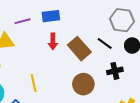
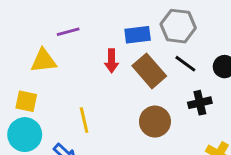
blue rectangle: (51, 16) -> (138, 35), moved
gray hexagon: (122, 20) -> (178, 26), moved

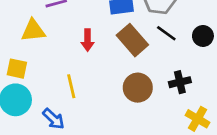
red arrow: (112, 61) -> (88, 40), moved
black cross: (200, 103) -> (180, 82), moved

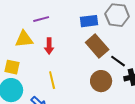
black line: (166, 33) -> (118, 61), moved
red arrow: (88, 40) -> (49, 46), moved

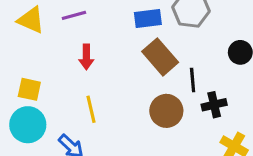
yellow triangle: (24, 39) -> (31, 20), moved, turned 30
black line: (118, 61) -> (193, 80), turned 49

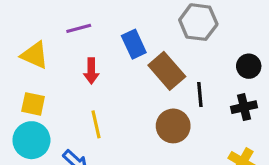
blue rectangle: (148, 18) -> (134, 44), moved, turned 72
yellow triangle: (31, 20) -> (35, 55), moved
black cross: (214, 105) -> (244, 107), moved

